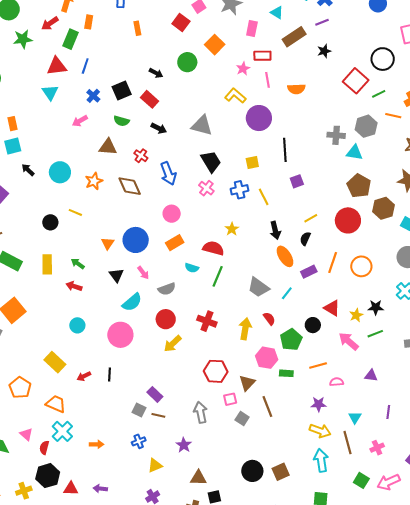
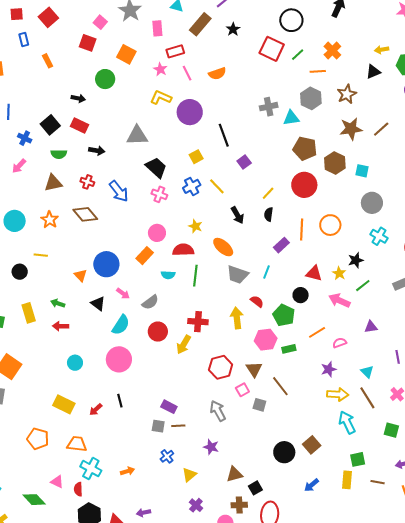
gray hexagon: (366, 126) -> (311, 98), moved
pink circle: (172, 214) -> (157, 233), moved
orange ellipse: (285, 256) -> (223, 247), moved
yellow arrow: (173, 344) -> (184, 345), moved

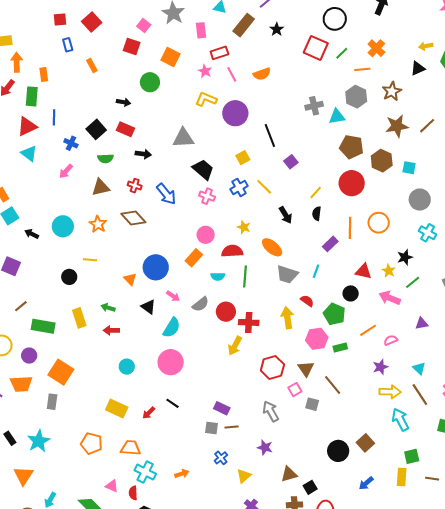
red circle: (158, 332) -> (226, 312), moved
black line: (120, 401) -> (173, 403), turned -40

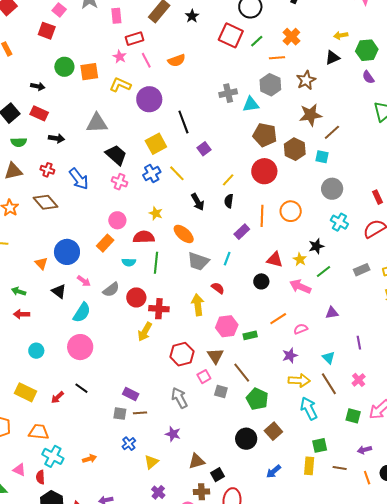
orange square: (171, 57) -> (89, 72), moved, turned -36
brown line: (427, 126) -> (332, 132), moved
yellow square: (243, 158) -> (156, 144), size x1.5
green pentagon: (334, 314) -> (257, 399), moved

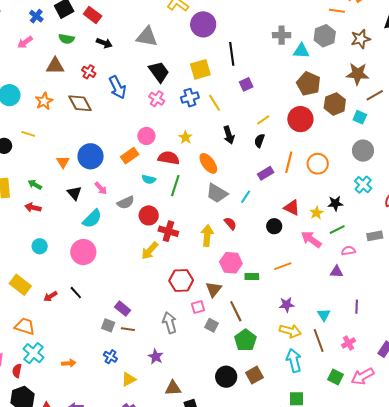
pink semicircle: (301, 329) -> (348, 251), moved
blue cross: (129, 444) -> (110, 357), turned -32

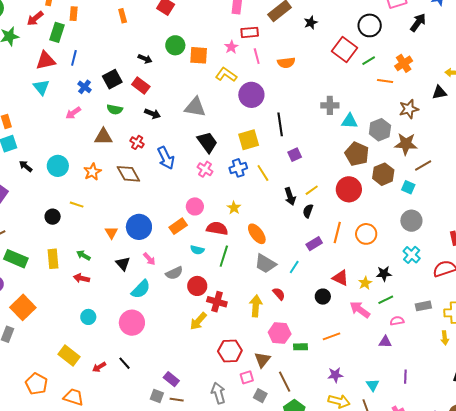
gray hexagon: (325, 36) -> (380, 130), moved
black arrow: (229, 135) -> (290, 196), moved

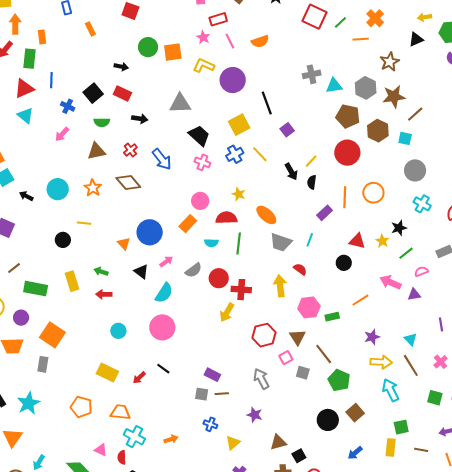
red cross: (137, 142) -> (130, 150), turned 32
pink arrow: (149, 259) -> (166, 261), turned -72
pink arrow: (360, 310) -> (390, 282), moved

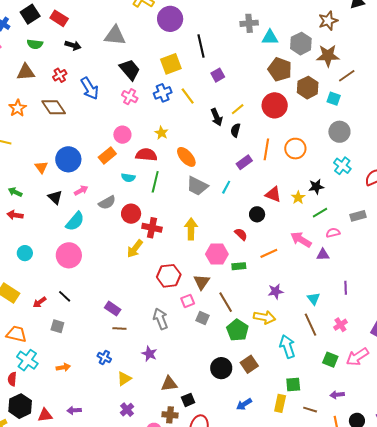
red semicircle: (300, 269) -> (241, 234), moved
yellow arrow: (381, 362) -> (265, 317), moved
gray square: (202, 394) -> (57, 326), moved

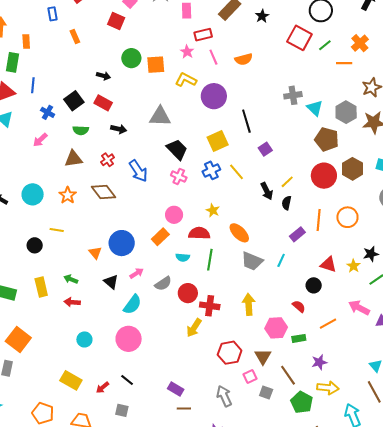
cyan triangle: (270, 37) -> (315, 108), turned 48
brown hexagon: (308, 88) -> (353, 169), moved
purple star: (276, 291) -> (319, 362), moved

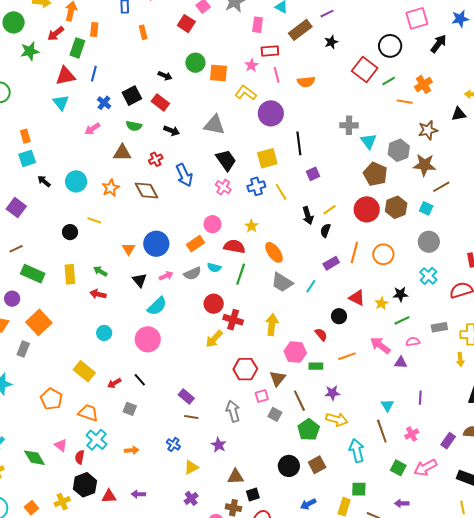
gray semicircle: (163, 284) -> (193, 273), moved

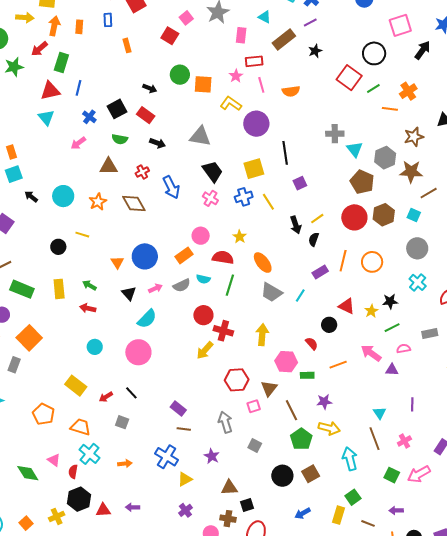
orange rectangle: (94, 29) -> (79, 27), moved
gray square: (275, 414) -> (255, 445), moved
blue cross: (173, 444) -> (167, 457), size x1.6
green square: (359, 489) -> (353, 497), turned -35

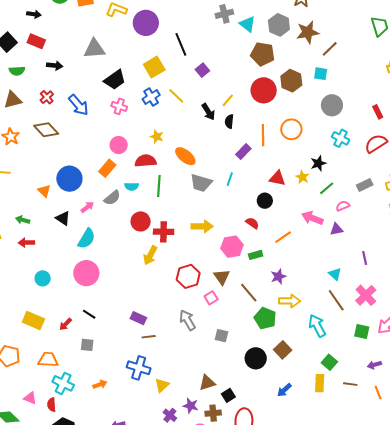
black trapezoid: (213, 171) -> (115, 80), turned 105
yellow arrow: (262, 335) -> (202, 226), turned 100
pink cross: (404, 441) -> (366, 295), size x1.5
purple star: (212, 456) -> (191, 406), moved

